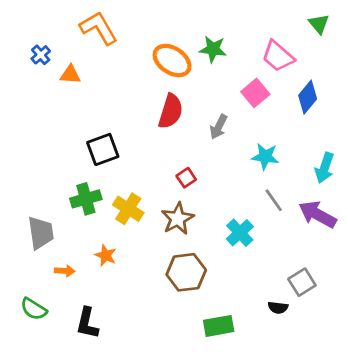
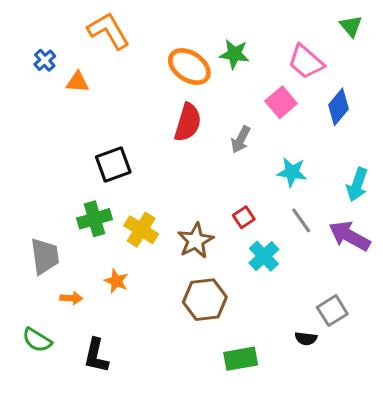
red square: (186, 178) -> (244, 217), moved

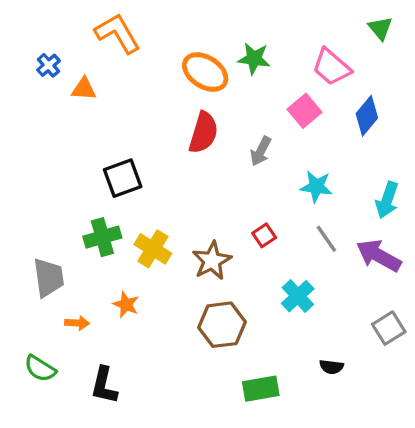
cyan cross: (264, 256) -> (298, 296), moved
gray square: (332, 311) -> (389, 328), moved

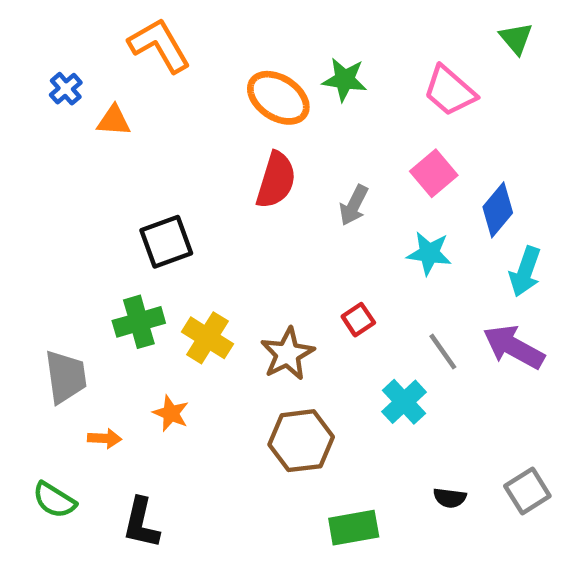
pink square: (305, 111) -> (434, 173), moved
blue diamond: (367, 116) -> (498, 210), moved
gray line: (326, 239) -> (443, 352), moved
gray square: (389, 328) -> (527, 491), moved

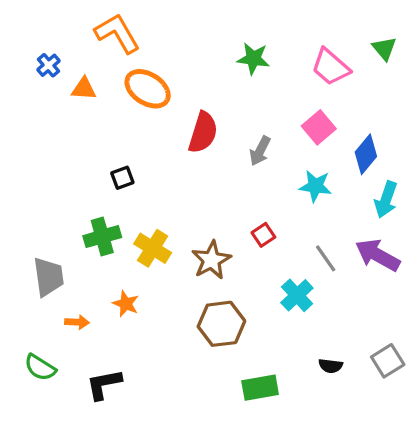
green triangle: (516, 38) -> (384, 48), moved
orange ellipse: (278, 98) -> (148, 89), moved
black square: (166, 242) -> (122, 178), size x0.6
black L-shape: (141, 523) -> (104, 384), turned 66

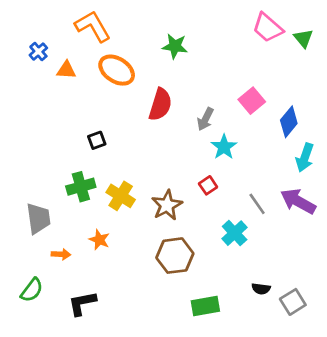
green star: (253, 59) -> (175, 46), moved
pink trapezoid: (331, 67) -> (268, 28), moved
cyan star: (315, 186) -> (224, 147), moved, turned 30
gray square: (388, 361) -> (293, 302), moved
green semicircle: (40, 367) -> (32, 290), turned -85

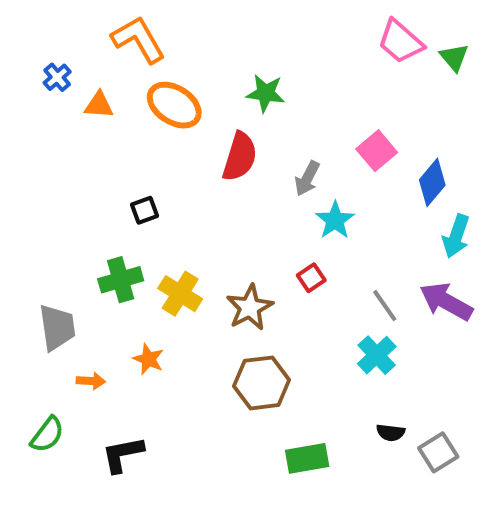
green star: (175, 46) -> (266, 93), moved
cyan cross: (235, 233) -> (377, 355), moved

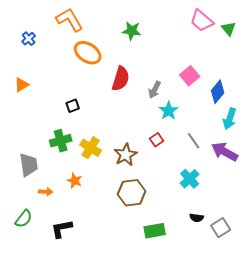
green star: (266, 93) -> (132, 31), moved
orange triangle: (99, 105) -> (22, 85), moved, turned -35
gray line: (385, 306) -> (194, 141), moved

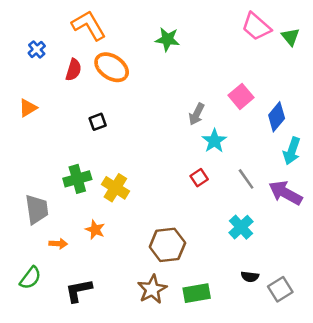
red semicircle: (121, 79) -> (74, 70), moved, size x0.7
black square: (73, 106) -> (98, 122), moved
brown star: (126, 155) -> (152, 289), moved

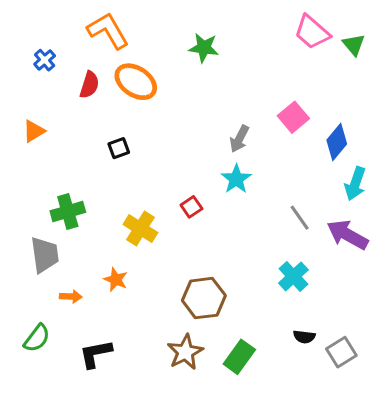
cyan star: (214, 141) -> (236, 179), moved
red square: (199, 178) -> (191, 207), moved
green cross: (77, 179) -> (68, 212), moved
green rectangle: (197, 293) -> (239, 357), turned -44

